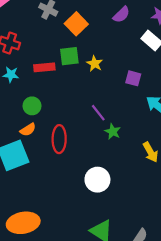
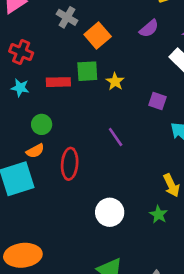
green star: (113, 132) -> (158, 214), moved

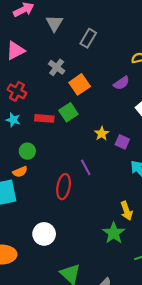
green square: (87, 71) -> (68, 112), turned -36
yellow star: (115, 82) -> (102, 134), moved
red ellipse: (70, 164) -> (64, 187), moved
white circle: (110, 212) -> (44, 234), moved
green star: (158, 214) -> (114, 233), size x1.5

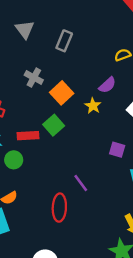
yellow star: (102, 134) -> (93, 106), moved
green circle: (27, 151) -> (14, 160), moved

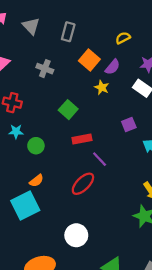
orange square: (62, 93) -> (89, 60), moved
red rectangle: (28, 136) -> (82, 139), moved
purple square: (117, 150) -> (129, 125), turned -32
red ellipse: (59, 208) -> (83, 184), turned 50

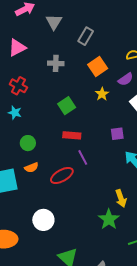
purple semicircle: (112, 67) -> (126, 79), moved
gray cross: (45, 69) -> (56, 63), turned -35
green circle: (36, 146) -> (28, 143), moved
orange semicircle: (36, 181) -> (31, 168), moved

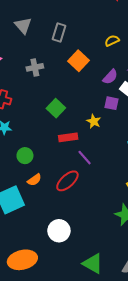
purple semicircle: (126, 79) -> (110, 77), moved
yellow star: (102, 94) -> (94, 121), moved
purple square: (117, 134) -> (112, 103), moved, turned 32

